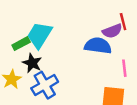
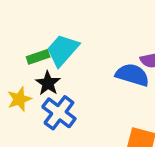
blue cross: (45, 85) -> (59, 113), turned -32

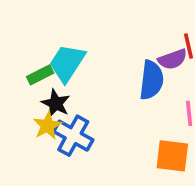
blue semicircle: (132, 75) -> (151, 80), turned 88
yellow star: (19, 99) -> (47, 126), moved

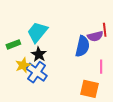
green rectangle: (40, 75) -> (13, 44), moved
black star: (56, 103) -> (39, 54), moved

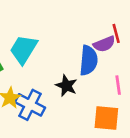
black star: (39, 54) -> (66, 86), moved

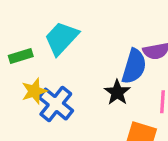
black star: (66, 86) -> (117, 92), moved

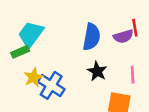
cyan trapezoid: (61, 38) -> (31, 34), moved
blue semicircle: (134, 66) -> (92, 37), moved

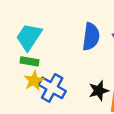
green rectangle: (20, 52) -> (30, 61), moved, turned 36
black star: (97, 71) -> (99, 91), moved, turned 30

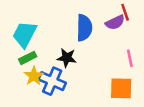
green rectangle: (30, 61) -> (28, 58), turned -30
black star: (99, 91) -> (67, 58), moved, turned 30

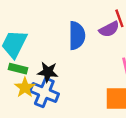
green rectangle: (28, 58) -> (18, 69), turned 42
black star: (67, 58) -> (48, 72), moved

